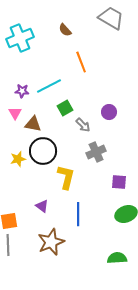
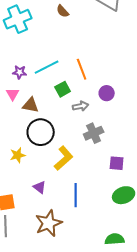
orange line: (81, 62) -> (82, 69), moved
gray arrow: (83, 125) -> (81, 106), turned -56
yellow star: (18, 159) -> (18, 155), moved
yellow L-shape: (66, 177) -> (64, 158), turned 35

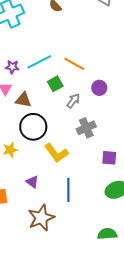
orange line: (82, 69) -> (74, 64), turned -40
gray arrow: (81, 106) -> (73, 101), turned -42
yellow L-shape: (64, 158) -> (56, 153), turned 95

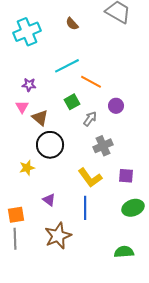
cyan line: (39, 62) -> (67, 66), moved
brown triangle: (23, 100) -> (40, 118), turned 30
yellow L-shape: (56, 153) -> (90, 178), moved

